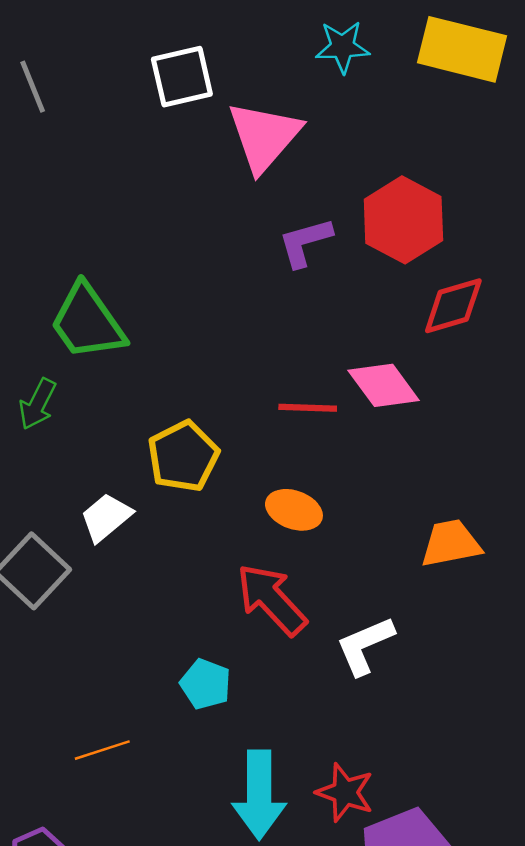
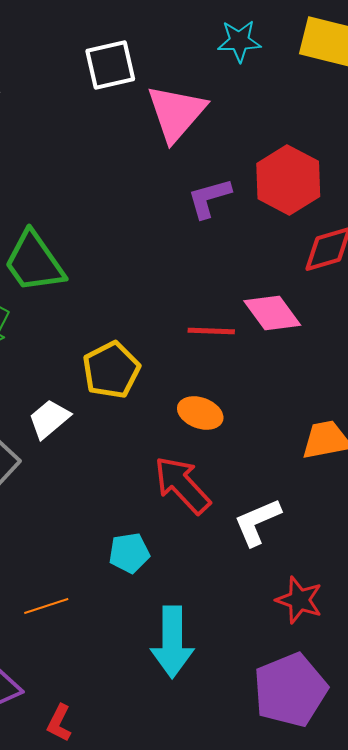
cyan pentagon: (206, 684) -> (129, 553), turned -30
red star: (345, 792) -> (299, 600), moved

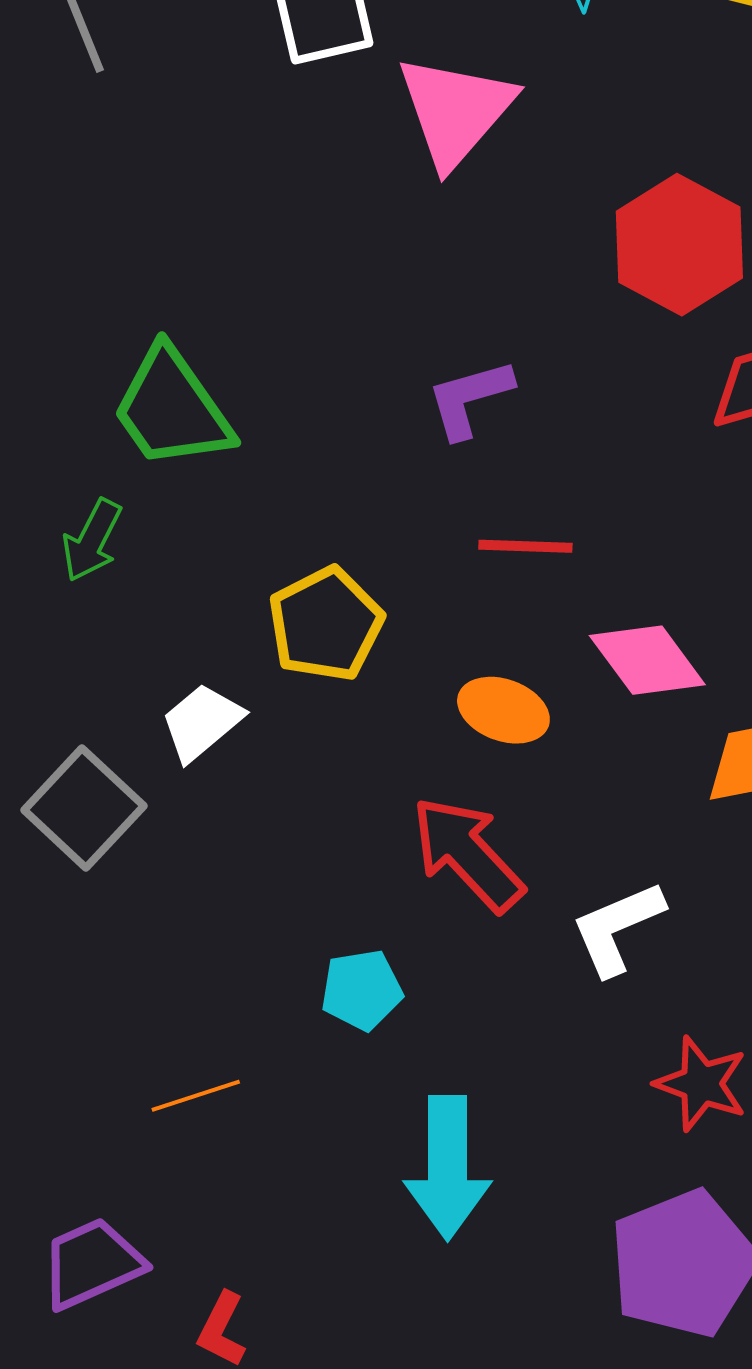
purple L-shape: (209, 198) -> (470, 398), moved
pink diamond: (272, 313) -> (647, 660), moved

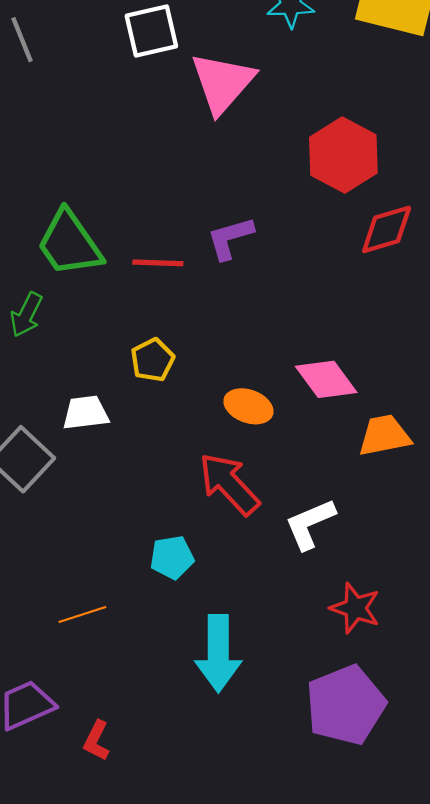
red line: (525, 546) -> (158, 263), moved
yellow pentagon: (326, 624) -> (152, 360), size x0.7
white trapezoid: (202, 722) -> (86, 413), turned 33

